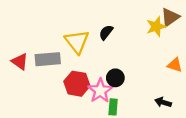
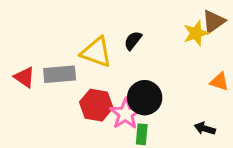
yellow triangle: (77, 42) -> (96, 52), turned -32
black circle: (115, 78) -> (145, 98), size x1.5

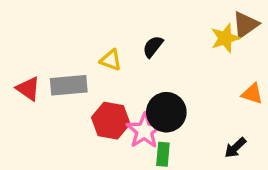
yellow triangle: (96, 52) -> (111, 60), size x0.6
black arrow: (205, 128) -> (235, 148), turned -60

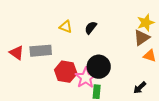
brown triangle: (245, 25) -> (142, 38), moved
yellow star: (225, 38) -> (146, 23), moved
yellow triangle: (111, 60) -> (66, 27), moved

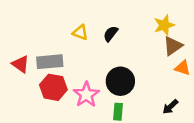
yellow star: (146, 23) -> (164, 25), moved
red hexagon: (66, 72) -> (53, 87), moved
pink star: (86, 78) -> (86, 95), moved

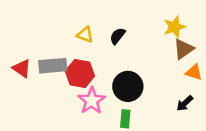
red hexagon: (53, 87) -> (80, 73), moved
black arrow: (170, 107) -> (185, 103), moved

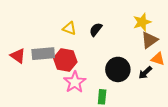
black circle: (128, 86) -> (118, 69), moved
black arrow: (185, 103) -> (145, 73), moved

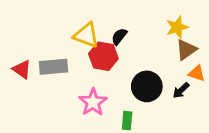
yellow triangle: (69, 28) -> (86, 35), size x1.5
red hexagon: (65, 60) -> (103, 56), moved

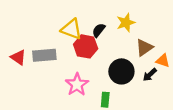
yellow star: (177, 27) -> (126, 23), moved
brown triangle: (186, 50) -> (144, 48), moved

